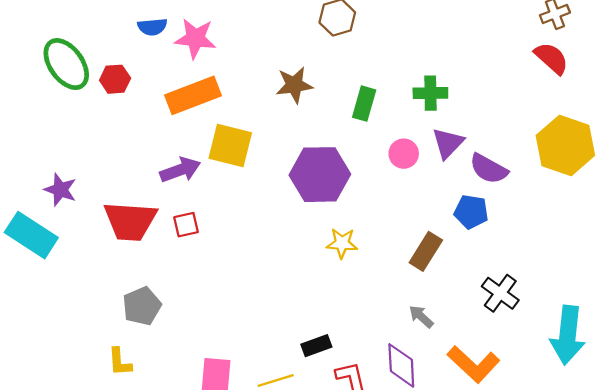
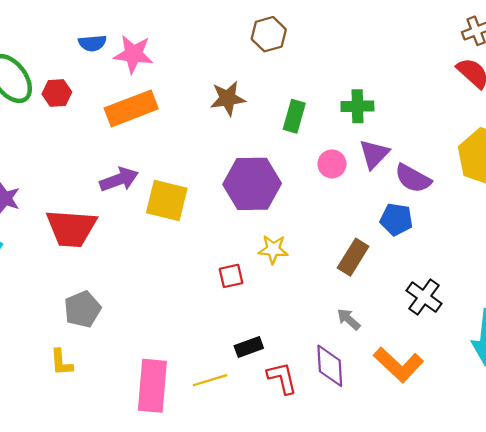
yellow square: (230, 145) -> (167, 201), moved
red square: (186, 225) -> (231, 276), moved

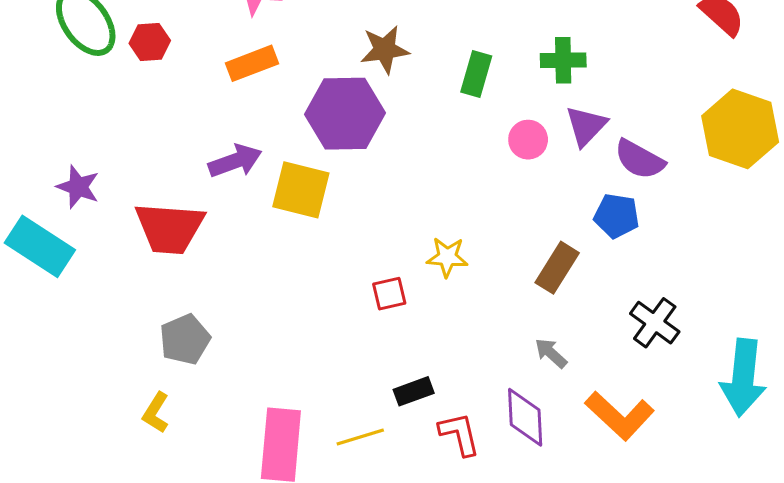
orange rectangle: (131, 108) -> (252, 63), size x0.7
purple hexagon: (252, 184) -> (345, 114), moved
yellow L-shape: (61, 362) -> (156, 413), turned 36

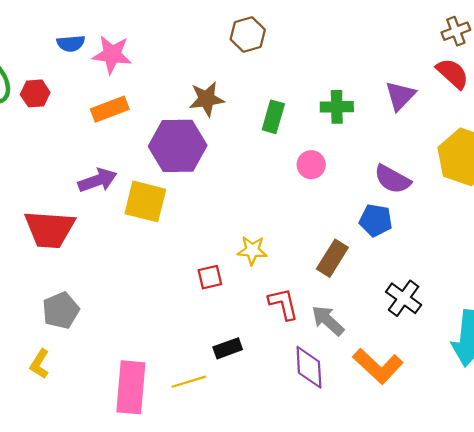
purple triangle: (586, 126) -> (400, 96), moved
gray arrow: (551, 353) -> (328, 321), size x1.4
red L-shape: (459, 434) -> (283, 304), moved

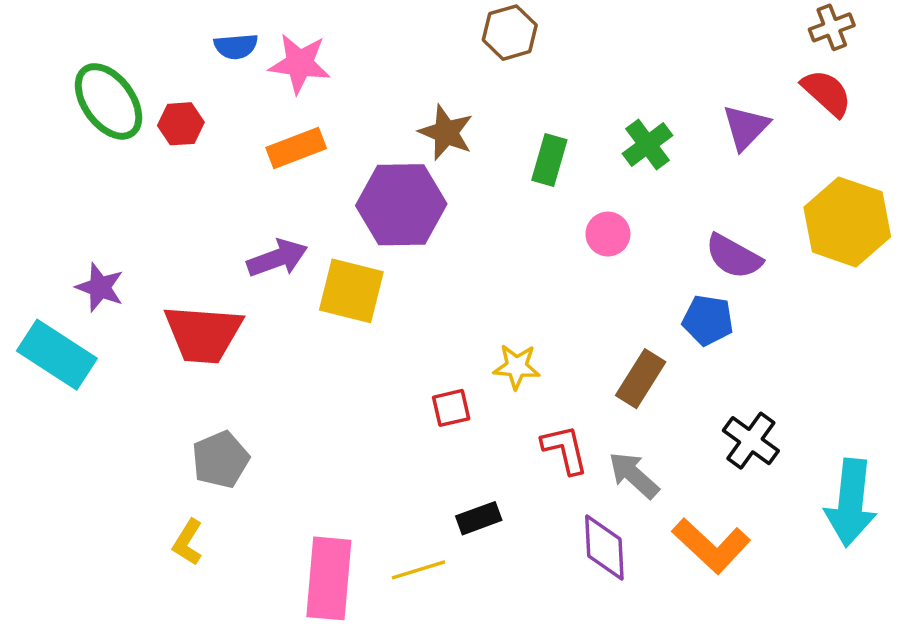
brown star: (207, 99) -> (446, 132), turned 30
green cross: (337, 107) -> (648, 144), turned -36

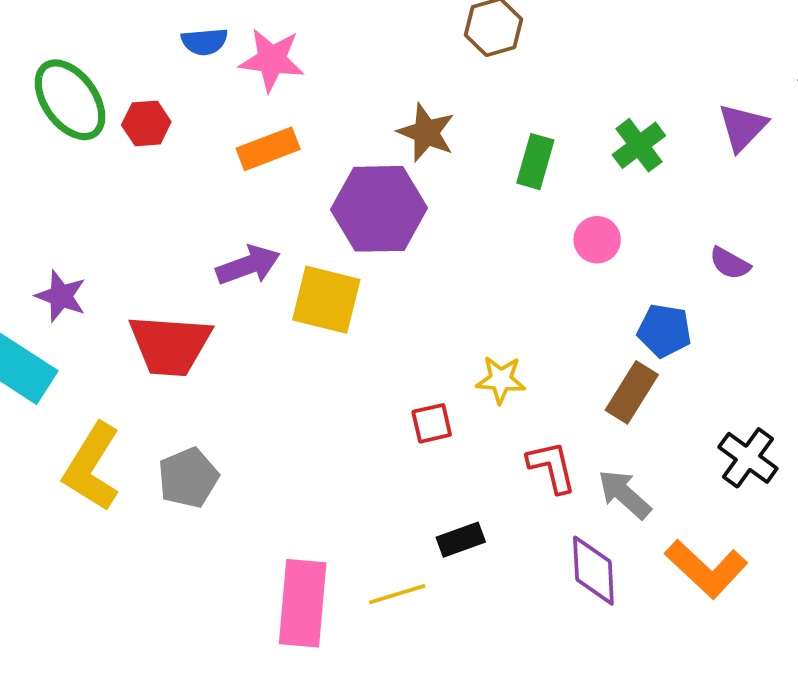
purple semicircle: (734, 256) -> (730, 263), size x0.7
blue pentagon: (708, 320) -> (664, 331), moved
yellow L-shape: (188, 542) -> (92, 467), moved, size x1.8

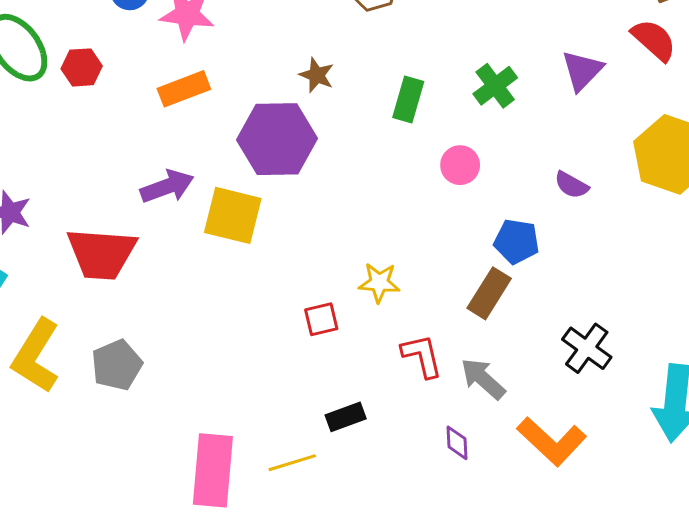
brown star: (426, 132) -> (317, 75), size x0.7
purple diamond: (593, 571) -> (457, 443), size x0.6

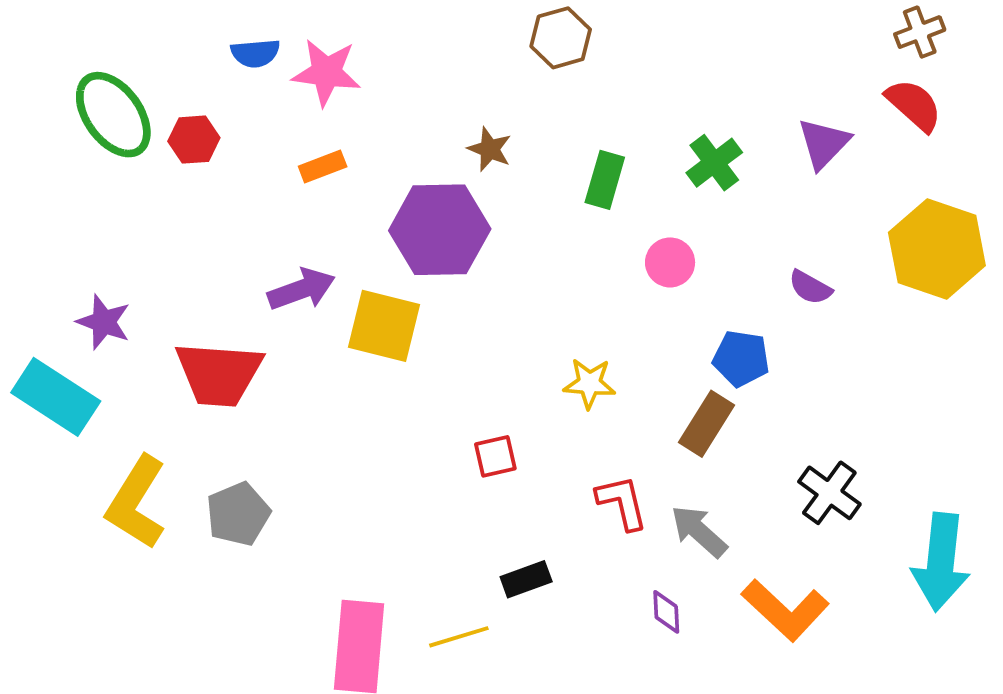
orange rectangle: (184, 89) -> (323, 166), size x0.7
yellow star: (379, 283) -> (589, 383), moved

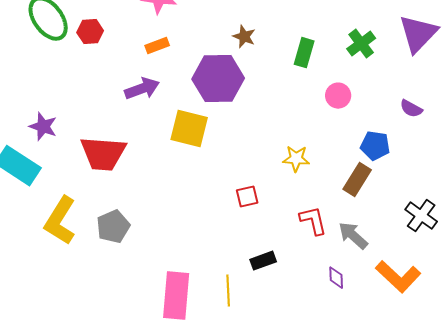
purple triangle: (824, 143) -> (418, 34), size x1.4
purple arrow: (301, 289) -> (142, 89), moved
yellow line: (459, 637) -> (228, 291), turned -76

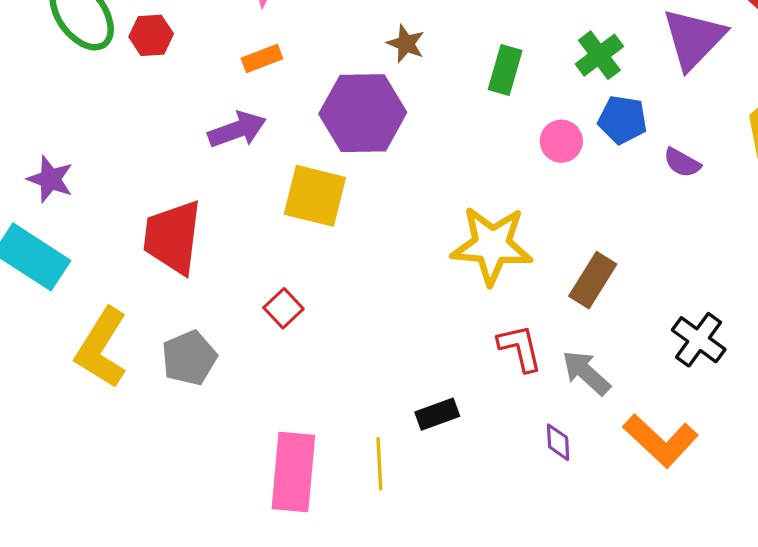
purple star: (43, 127) -> (50, 179), moved
blue pentagon: (375, 146) -> (623, 120), moved
red trapezoid: (103, 154) -> (173, 237), turned 93
yellow star: (296, 159) -> (492, 245), size x1.8
red square: (247, 197) -> (283, 308), moved, turned -30

